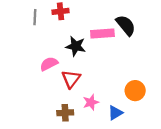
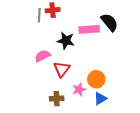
gray line: (35, 17) -> (39, 15), moved
orange circle: (135, 91) -> (96, 79), moved

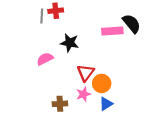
black semicircle: (109, 22) -> (132, 24), moved
pink rectangle: (89, 29) -> (112, 31), moved
red triangle: (62, 69) -> (86, 73), moved

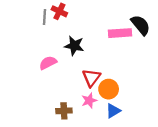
red cross: (56, 11) -> (59, 11), turned 32

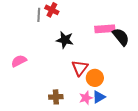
black semicircle: (141, 25) -> (121, 37), moved
pink semicircle: (48, 63) -> (19, 61), moved
pink star: (89, 101) -> (86, 98), moved

